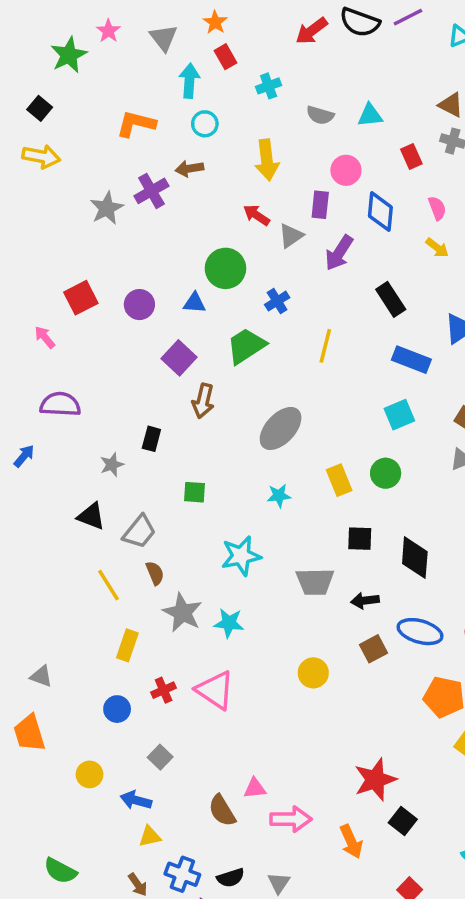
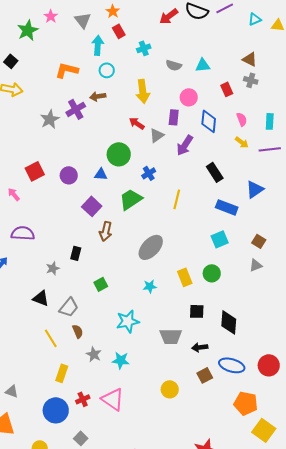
green square: (194, 492) -> (101, 284), turned -32
gray star: (182, 613) -> (94, 354), size x0.7
blue circle: (117, 709) -> (56, 410), size x1.6

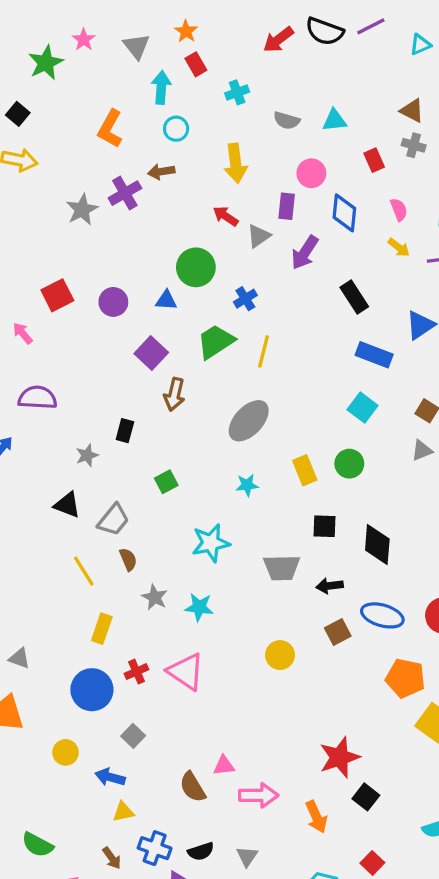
orange L-shape: (67, 70) -> (110, 129), turned -75
yellow line: (177, 199) -> (264, 351), moved
cyan square: (220, 239) -> (363, 408), turned -30

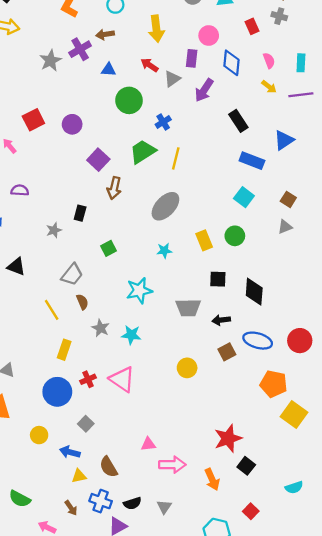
blue triangle: (166, 300) -> (109, 70), moved
purple semicircle: (37, 398) -> (20, 190), size x0.7
black triangle: (67, 505) -> (16, 267), moved
brown semicircle: (193, 787) -> (109, 467), moved

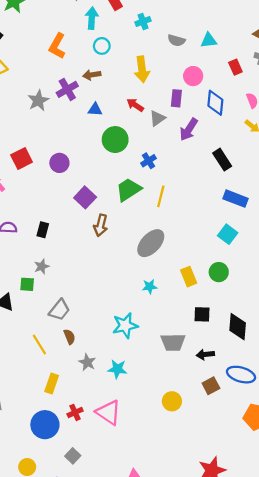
black rectangle: (80, 213) -> (43, 230), moved
green square: (109, 248) -> (27, 284), moved, turned 32

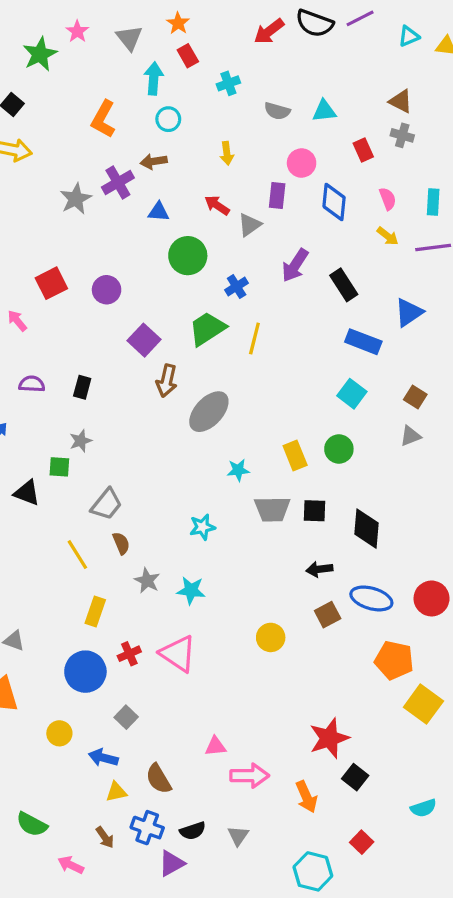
yellow arrow: (142, 69) -> (227, 153), size x0.6
purple arrow: (189, 130) -> (295, 265), moved
gray ellipse: (151, 243) -> (209, 412), moved
cyan star: (125, 326) -> (202, 527), size x0.7
gray trapezoid: (173, 342) -> (272, 509), moved

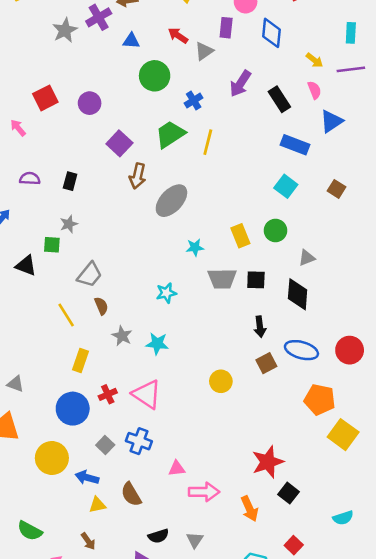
pink semicircle: (388, 199) -> (314, 90), moved
gray triangle: (410, 436) -> (307, 258), moved
black arrow: (319, 569) -> (260, 327), turned -90
yellow circle: (59, 733) -> (52, 458), size x1.6
blue cross: (147, 828) -> (139, 441), moved

